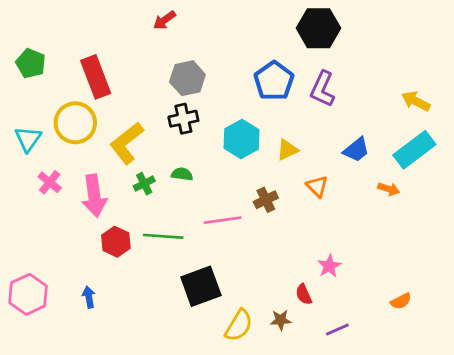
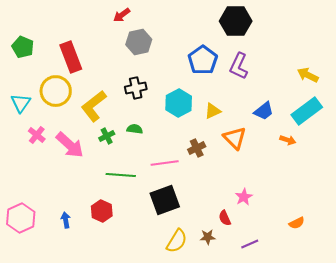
gray hexagon: (187, 78) -> (139, 42), moved
orange triangle: (317, 186) -> (235, 138), size x1.4
pink arrow: (94, 196) -> (70, 145), turned -40
red hexagon: (116, 242) -> (102, 211), moved
black square: (201, 286) -> (165, 200), moved

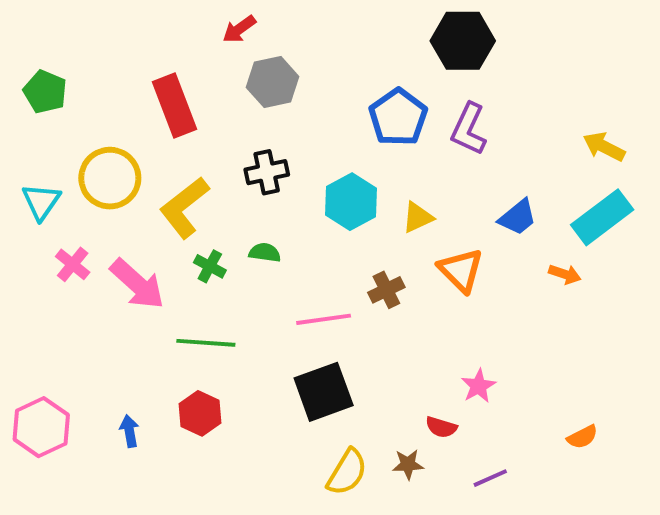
red rectangle: (71, 57) -> (175, 106), moved
green cross: (107, 136) -> (210, 266), turned -35
green line: (121, 175) -> (206, 343), moved
red semicircle: (225, 218) -> (441, 427), turned -49

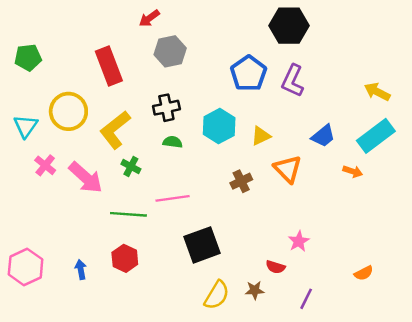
green pentagon: (45, 92) -> (28, 57), turned -30
green semicircle: (265, 253) -> (173, 142), moved
pink line: (324, 319) -> (173, 198), moved
purple line: (490, 478) -> (306, 299), turned -40

